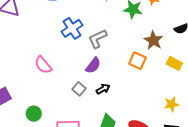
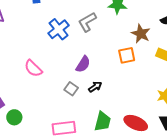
gray L-shape: (97, 39) -> (87, 22), moved
orange square: (137, 61) -> (127, 55), turned -30
green circle: (34, 114) -> (14, 117), moved

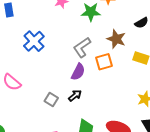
gray L-shape: (87, 22) -> (82, 47), moved
purple semicircle: (83, 64) -> (78, 72), moved

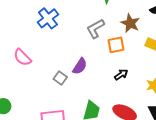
purple semicircle: (78, 72) -> (80, 66), moved
black arrow: (75, 96) -> (121, 75), moved

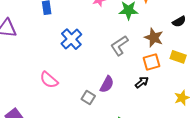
orange square: (116, 45) -> (152, 62), moved
black arrow: (121, 75) -> (142, 82), moved

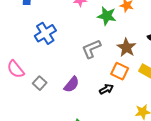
orange square: (152, 62) -> (120, 71), turned 30
gray square: (88, 98) -> (40, 83), moved

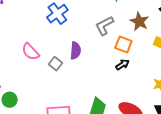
orange square: (120, 71) -> (123, 45), moved
purple semicircle: (72, 84) -> (75, 51), moved, turned -30

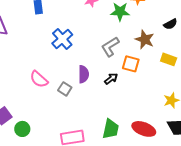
black arrow: (122, 65) -> (111, 79), moved

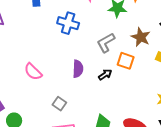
blue cross: (62, 39) -> (68, 23), moved, turned -35
gray square: (65, 89) -> (59, 104), moved

